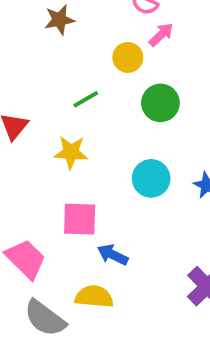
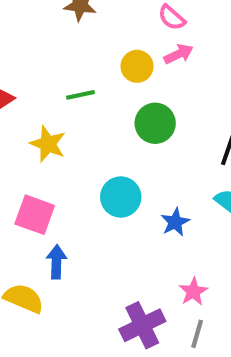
blue arrow: (113, 255) -> (56, 262), turned 48

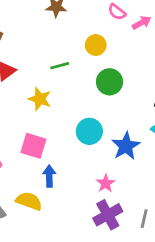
pink arrow: (178, 54) -> (142, 23), moved
blue star: (175, 222) -> (126, 146), size x1.5
pink star: (193, 292) -> (106, 183), moved

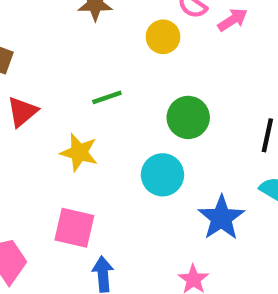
yellow circle: (96, 45) -> (163, 37), moved
cyan circle: (89, 131) -> (162, 175), moved

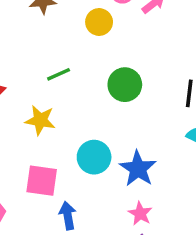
cyan circle: (162, 175) -> (94, 157), moved
blue star: (221, 218) -> (138, 169), moved

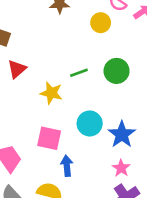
green line: (59, 74) -> (79, 73), moved

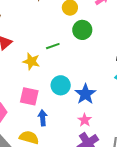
green circle: (117, 71) -> (82, 30), moved

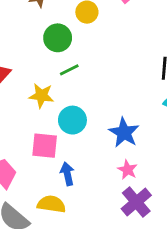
green circle: (82, 30) -> (58, 38), moved
cyan circle: (61, 85) -> (72, 120), moved

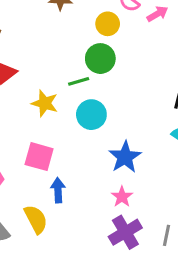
green circle: (58, 38) -> (100, 59), moved
cyan circle: (72, 120) -> (91, 115), moved
yellow semicircle: (51, 204) -> (36, 219), turned 44

